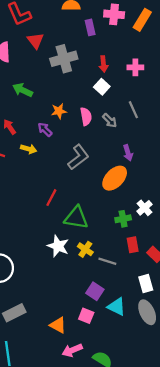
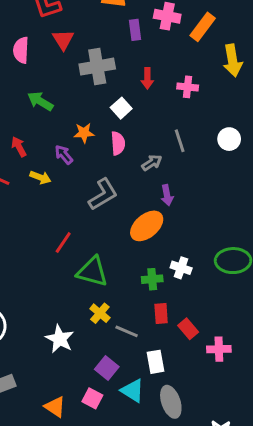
white square: (102, 87) -> (121, 108), moved
gray arrow: (110, 121) -> (152, 163), moved, turned -84
white cross: (145, 208) -> (181, 268), turned -35
white star: (58, 246) -> (60, 339), moved
white rectangle: (146, 284) -> (156, 362), moved

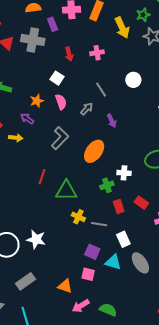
gray cross: (97, 67) -> (33, 40), moved, turned 35
purple arrow: (167, 195) -> (112, 121), moved
red rectangle: (188, 329) -> (141, 203), moved
white star: (60, 339) -> (36, 239), moved

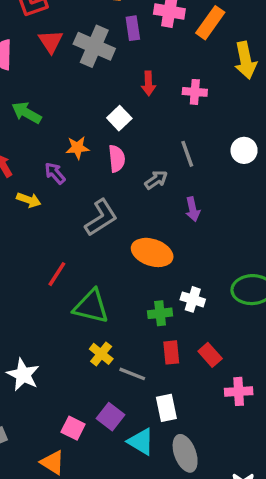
orange ellipse: (94, 151) -> (152, 252), turned 60
pink square: (88, 274) -> (73, 428), moved

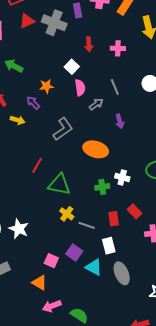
red triangle: (51, 41) -> (27, 21), turned 42
pink semicircle: (117, 159) -> (80, 88), moved
red rectangle: (171, 352) -> (114, 219), moved

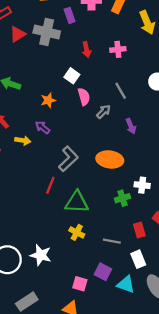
purple arrow: (33, 103) -> (43, 127), moved
gray L-shape: (63, 129) -> (68, 159), moved
yellow cross: (67, 214) -> (77, 232), moved

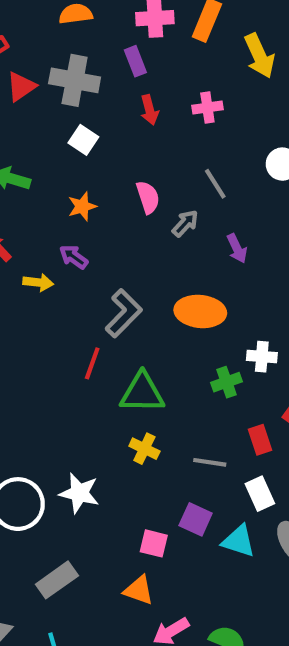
purple rectangle: (70, 15) -> (135, 61), moved
white square: (72, 76) -> (83, 140), moved

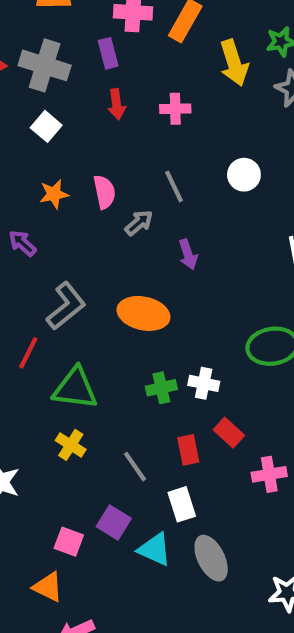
orange star: (82, 206) -> (54, 194), moved
white cross: (262, 357) -> (204, 383), moved
gray line: (210, 462) -> (135, 467), turned 40

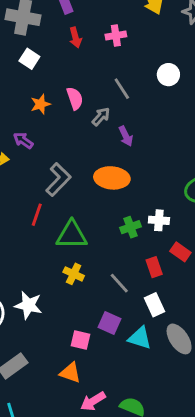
purple arrow: (188, 254) -> (126, 136), moved

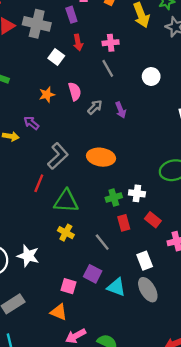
white square: (29, 59) -> (56, 57), moved
gray line: (122, 89) -> (108, 68), moved
purple arrow: (126, 136) -> (121, 110), moved
red rectangle: (154, 267) -> (124, 223), moved
white rectangle: (154, 305) -> (145, 261), moved

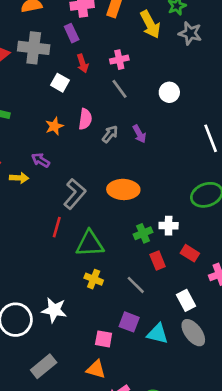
pink semicircle: (75, 91) -> (85, 119), turned 30

